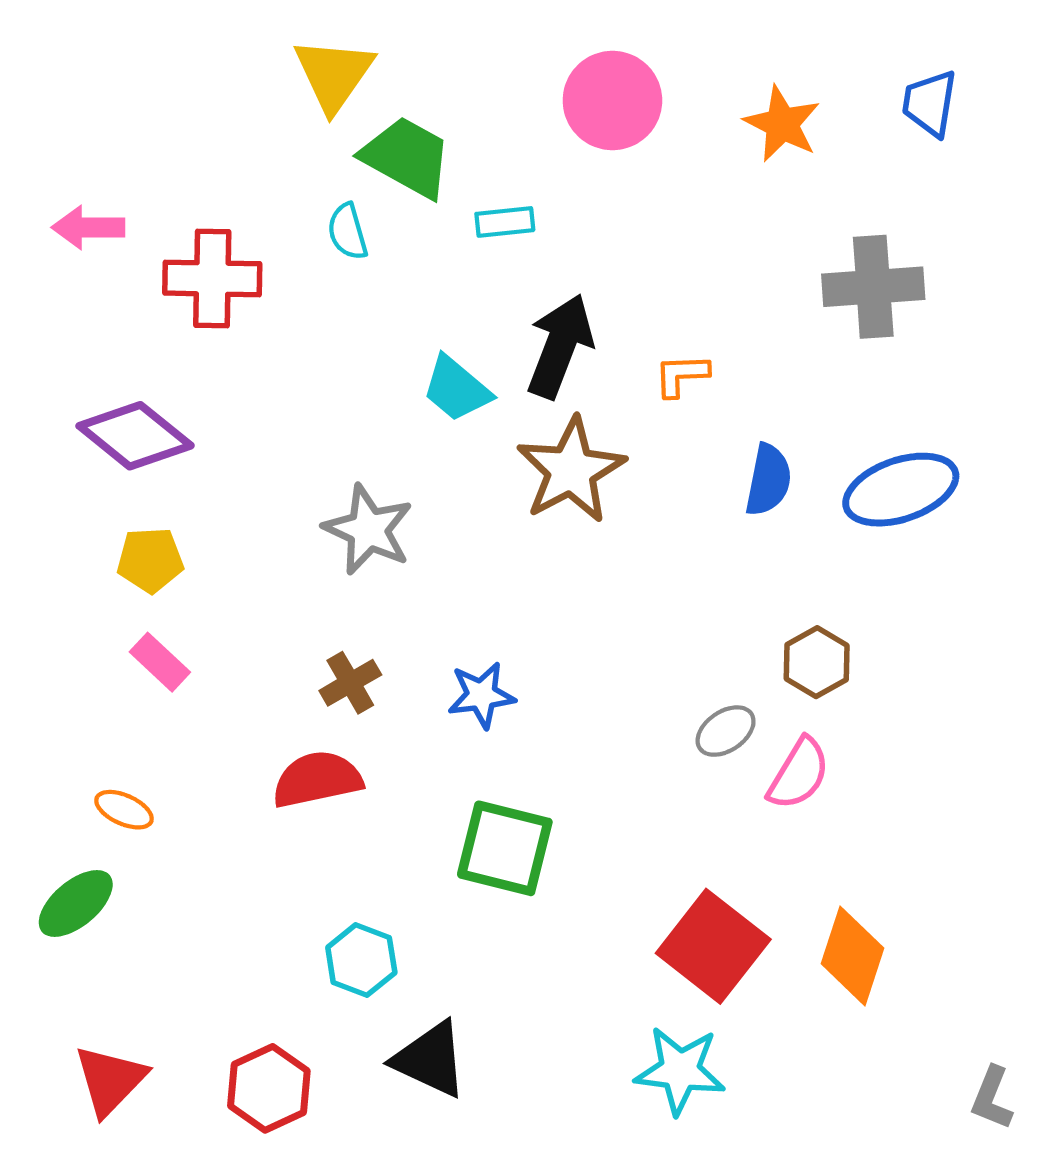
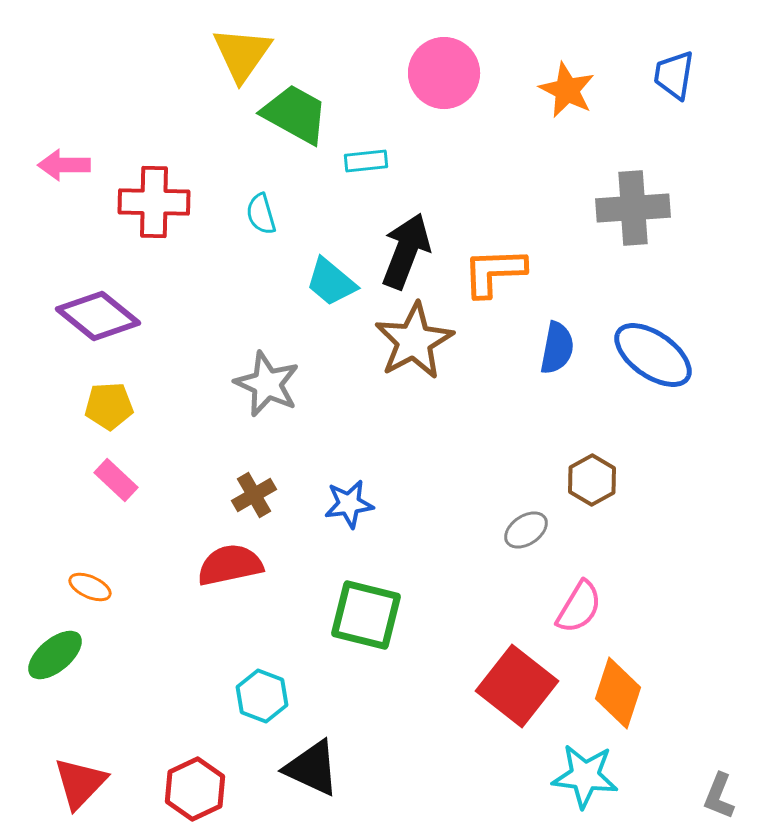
cyan semicircle: (348, 232) -> (261, 214), moved
orange L-shape: (681, 375) -> (494, 272), size x1.6
blue ellipse: (901, 490) -> (653, 355), turned 54
pink semicircle: (799, 774) -> (579, 607), moved
cyan star: (680, 1070) -> (585, 776), moved

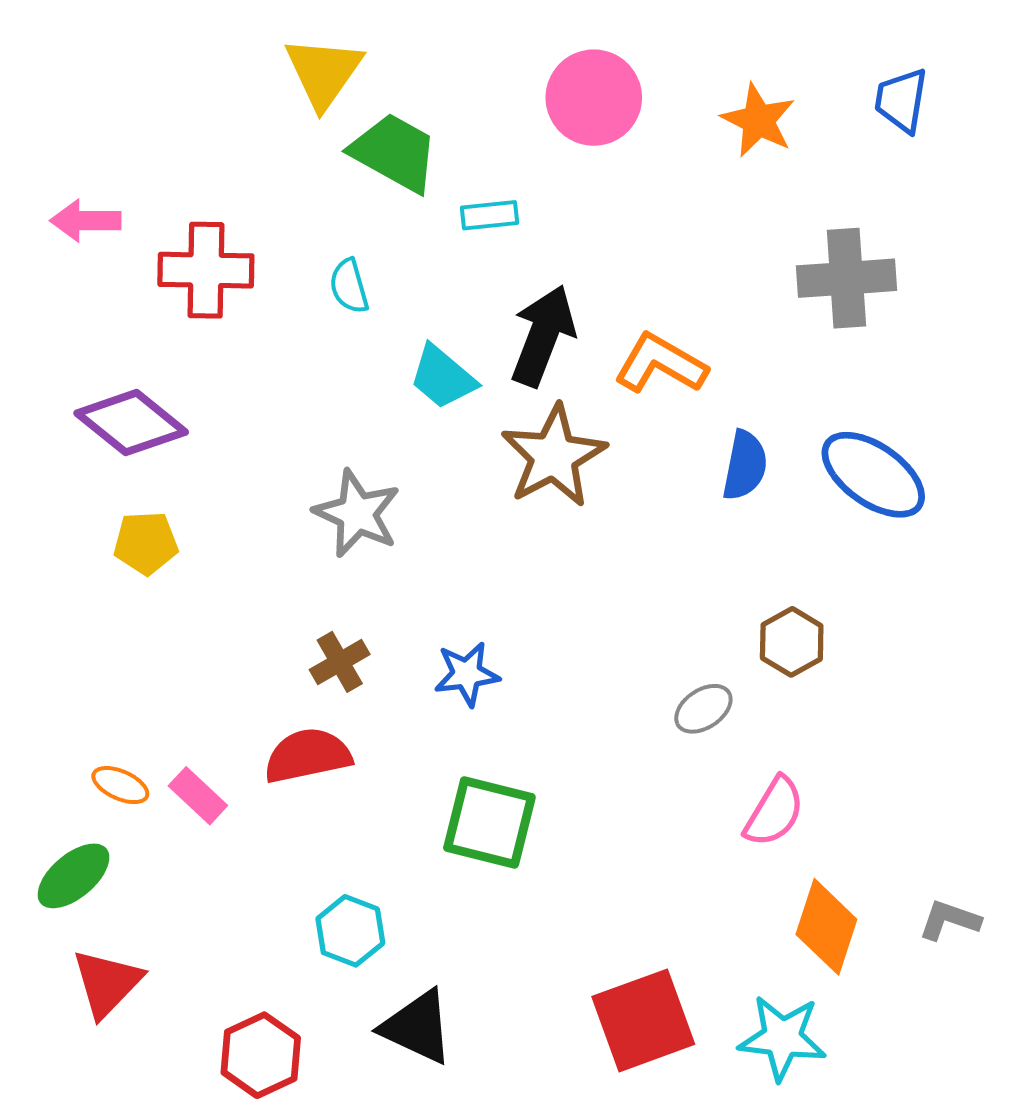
orange L-shape: (494, 272) -> (661, 364), turned 32
pink rectangle: (116, 480) -> (198, 796), moved
red square: (517, 686) -> (643, 1020), moved, turned 32
red triangle: (80, 783) -> (107, 983), moved
gray L-shape: (719, 796) -> (950, 920), moved, turned 87

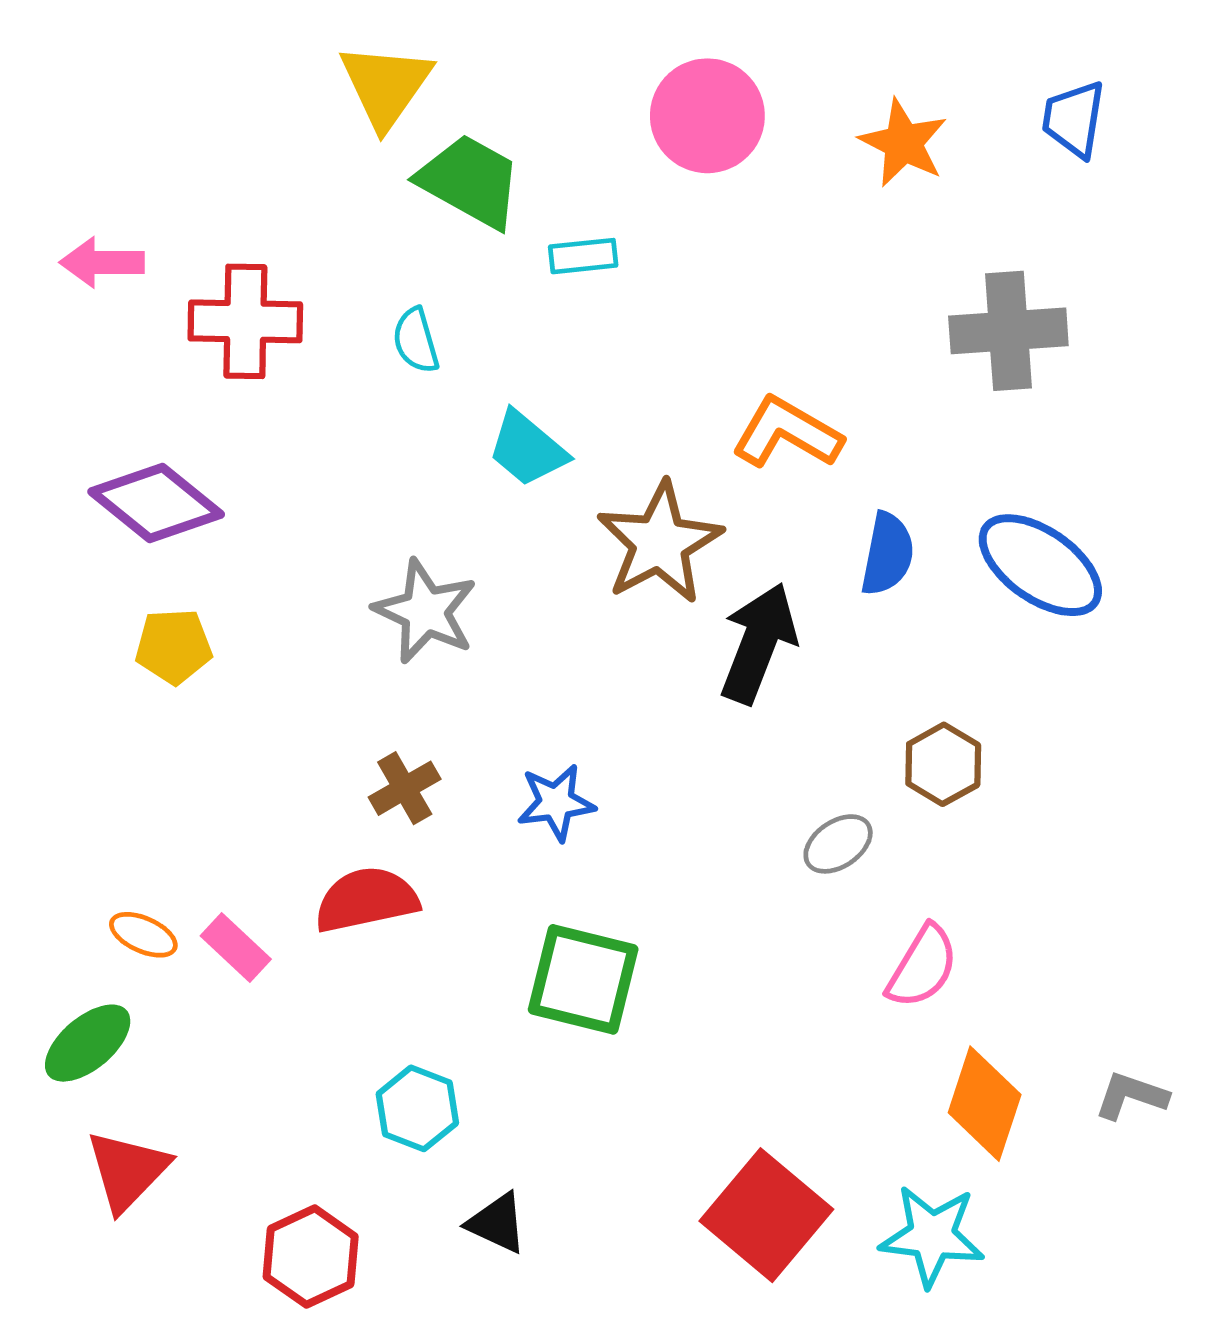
black arrow: (543, 336) -> (758, 643), moved
red square: (643, 1020) -> (766, 1215), turned -30
black triangle: (417, 1027) -> (497, 1223), size x0.7

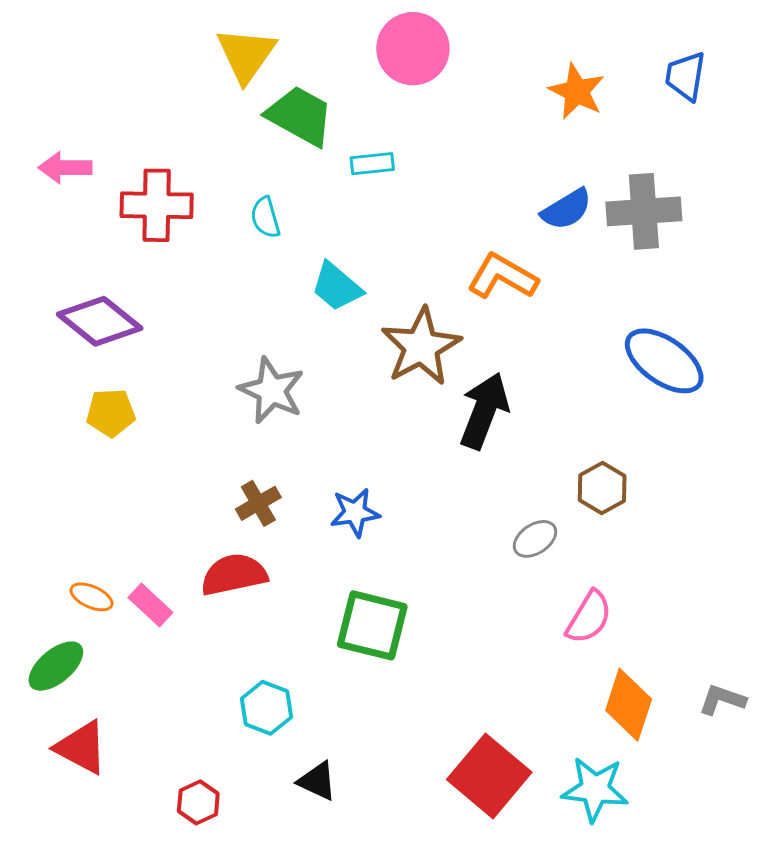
pink circle: (707, 116) -> (413, 49), moved
blue semicircle: (887, 554) -> (567, 209), moved, turned 48
red triangle: (127, 1171) -> (81, 747), turned -46
red hexagon: (311, 1257) -> (198, 802), size x0.7

